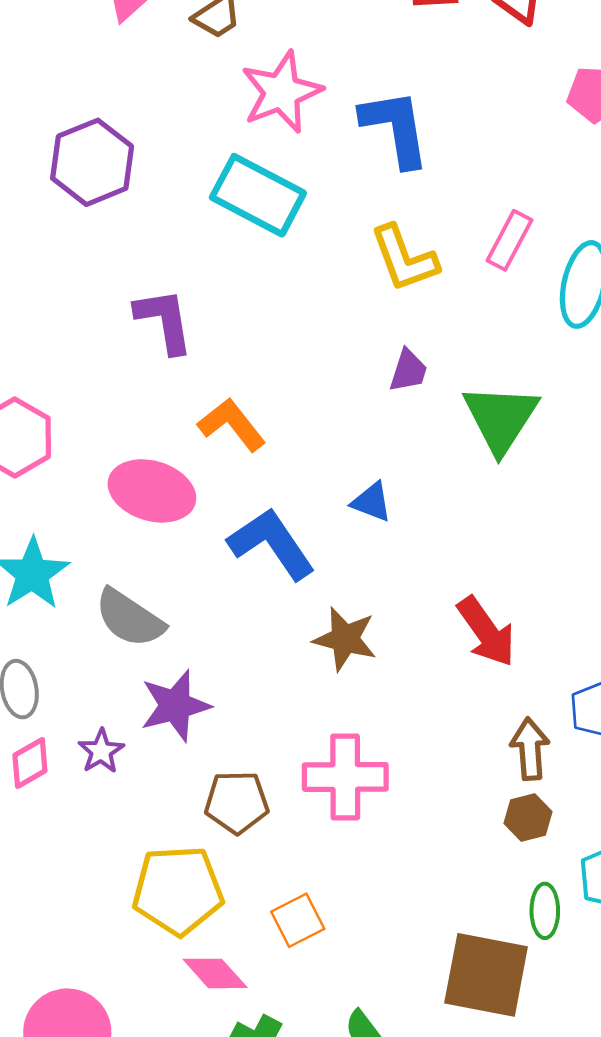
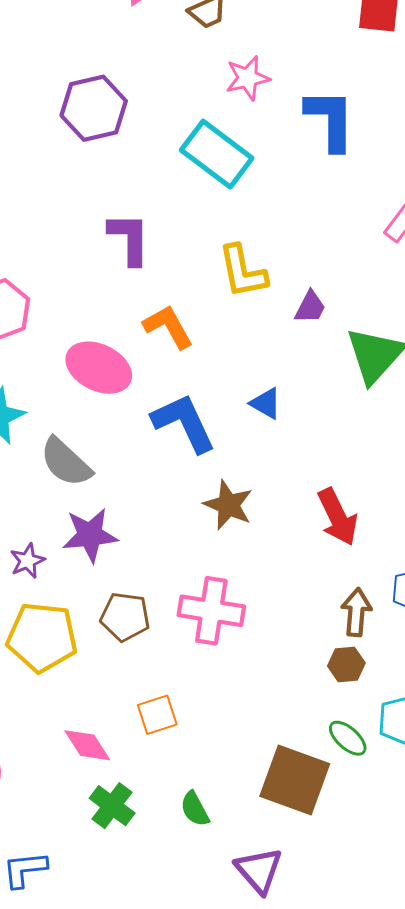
pink star: (282, 92) -> (248, 78), size x0.7
yellow L-shape: (404, 258) -> (243, 271), moved
yellow pentagon: (178, 890) -> (42, 637), moved
green ellipse: (545, 911) -> (348, 738), turned -57

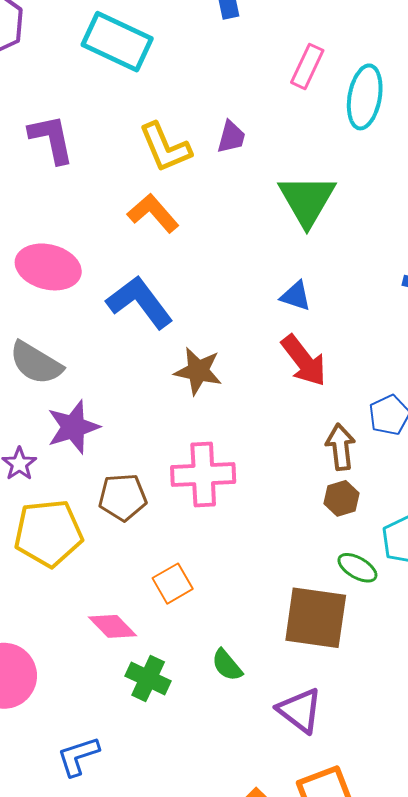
purple trapezoid: (310, 307) -> (231, 137), moved
orange L-shape: (168, 327) -> (153, 213), moved
blue triangle: (266, 403) -> (296, 296), moved

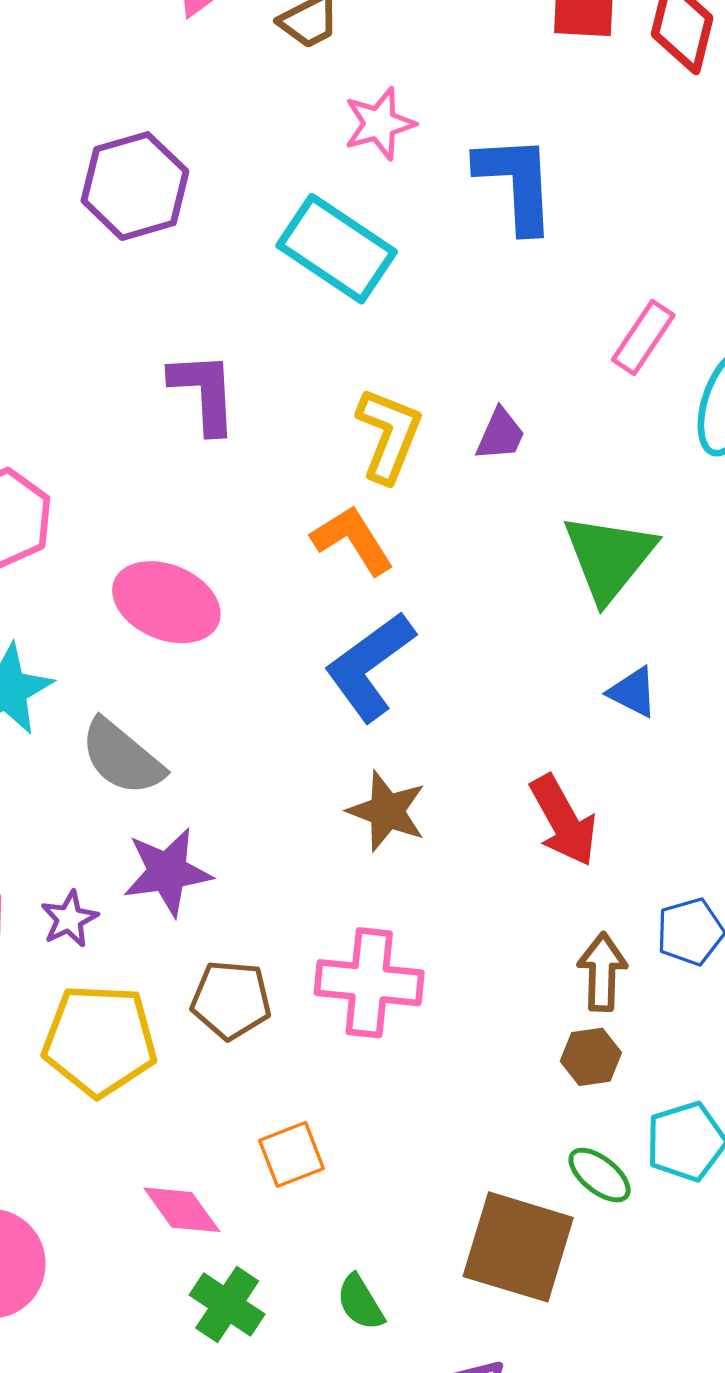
yellow L-shape: (165, 147) -> (389, 435), turned -144
blue triangle: (296, 296) -> (633, 692), moved
blue L-shape: (140, 302) -> (370, 666), moved, turned -98

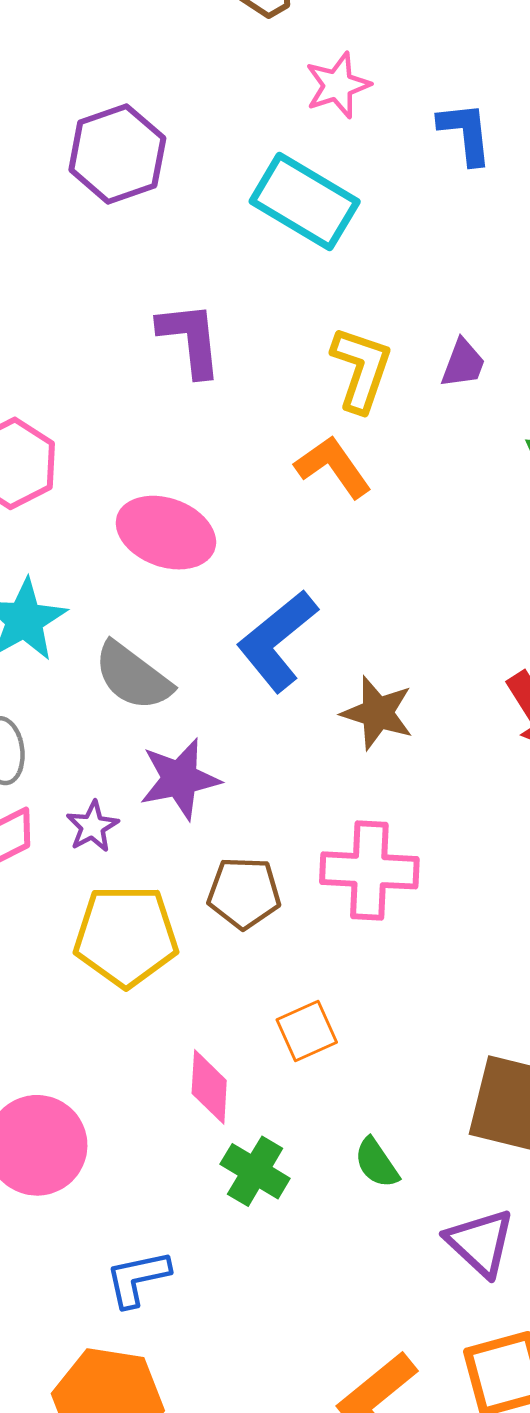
blue L-shape: (516, 183) -> (465, 133), size x0.7
blue L-shape: (370, 666) -> (277, 641), moved
pink diamond: (182, 1210) -> (209, 1087), turned 42

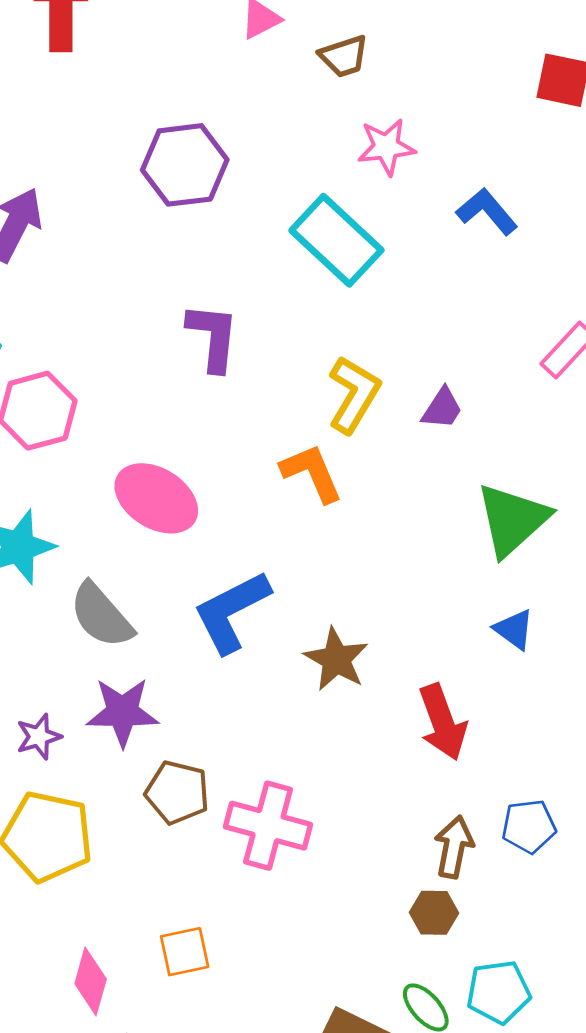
blue L-shape: (465, 133) -> (487, 211), turned -46
brown star: (377, 713) -> (336, 659), moved
brown pentagon: (244, 893) -> (177, 792), moved

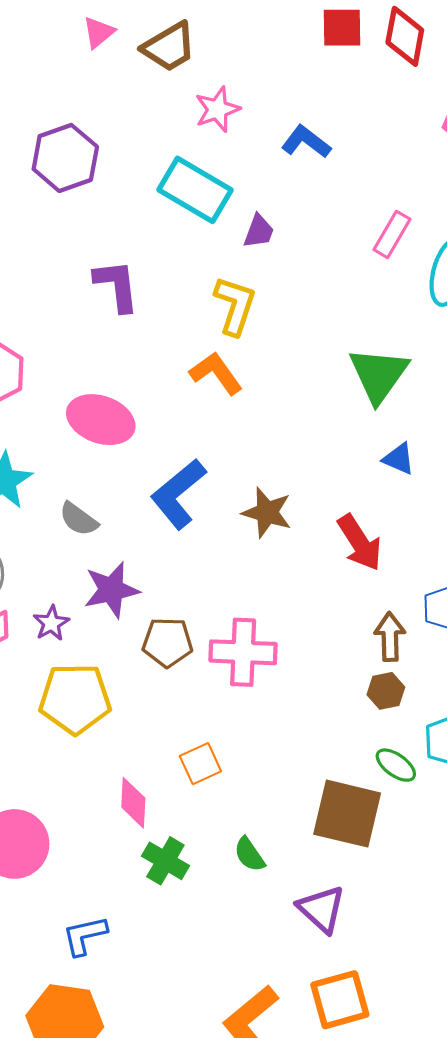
brown trapezoid: (344, 56) -> (169, 47), size x1.4
purple trapezoid: (442, 408) -> (259, 231), moved
gray semicircle: (101, 615) -> (78, 519), size x0.7

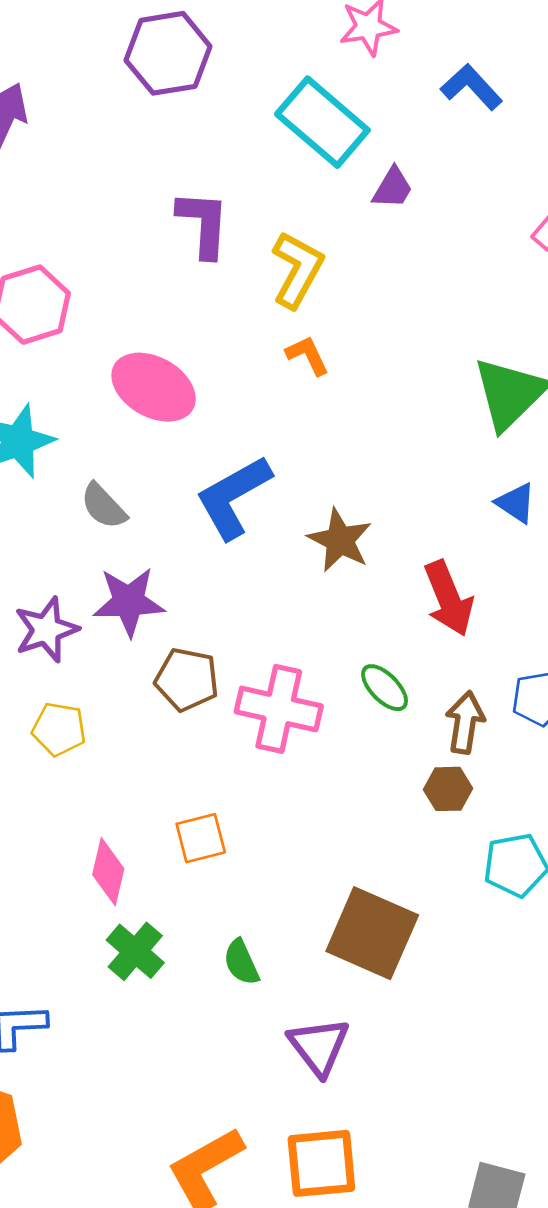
yellow L-shape: (235, 306) -> (297, 270), moved
orange L-shape: (216, 373) -> (308, 355), size x0.7
purple star: (51, 623) -> (46, 630), size x1.4
yellow pentagon: (75, 699) -> (59, 729), size x0.6
green ellipse: (396, 765) -> (385, 688), moved

